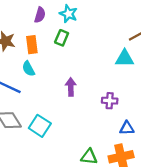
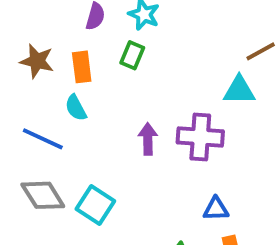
purple cross: (110, 101) -> (200, 137), moved, size x1.6
blue triangle: (127, 128) -> (216, 209), moved

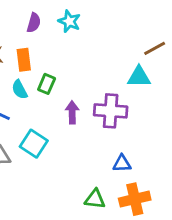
green rectangle: (132, 55) -> (47, 84), moved
cyan square: (95, 205) -> (34, 144), moved

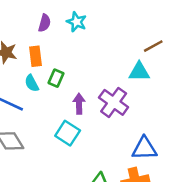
purple cross: (111, 111) -> (114, 102), turned 32
cyan square: (34, 144) -> (68, 133), moved
blue triangle: (122, 164) -> (144, 149), moved, size x1.5

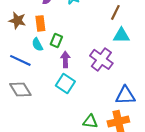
brown line: (153, 46) -> (115, 12), moved, turned -35
purple arrow: (79, 104) -> (65, 59), moved

